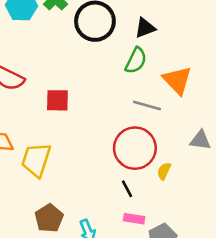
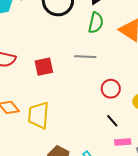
gray line: (147, 106) -> (85, 57), moved
red circle: (135, 148) -> (111, 89), size x0.6

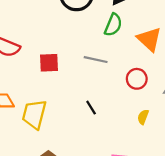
red circle: (111, 89) -> (137, 79), moved
black line: (112, 121) -> (91, 108), moved

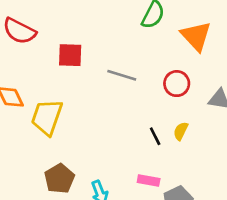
gray line: (96, 60) -> (122, 75), moved
black line: (91, 108) -> (155, 136), moved

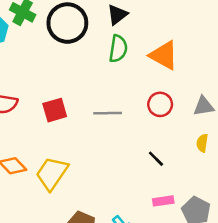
yellow trapezoid: (47, 117) -> (52, 173), turned 33
yellow semicircle: (181, 131) -> (202, 143), moved

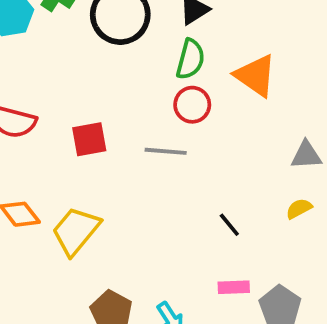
red circle: (160, 104) -> (192, 105), moved
yellow semicircle: (202, 143) -> (299, 209), turned 48

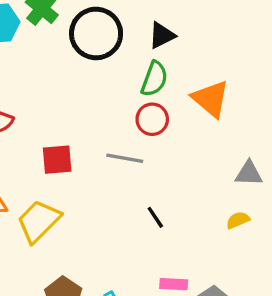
red square: (89, 139) -> (57, 160), moved
black line: (229, 225) -> (155, 217), moved

